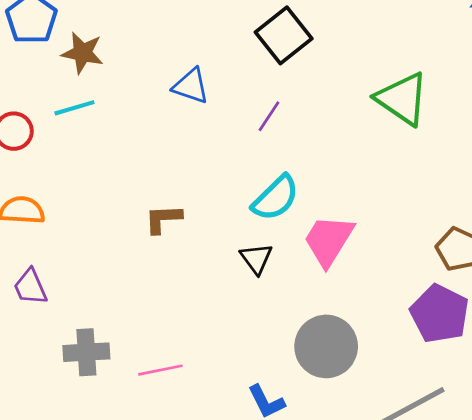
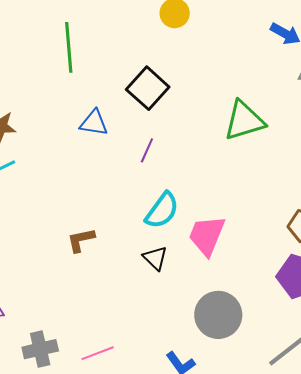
blue triangle: (191, 86) -> (94, 123), moved
green triangle: (402, 99) -> (244, 121), turned -42

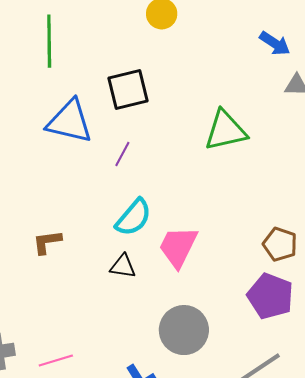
black square: (148, 88) -> (128, 89), turned 30
blue triangle: (94, 123) -> (70, 121), size x1.6
black triangle: (155, 258) -> (123, 266), turned -40

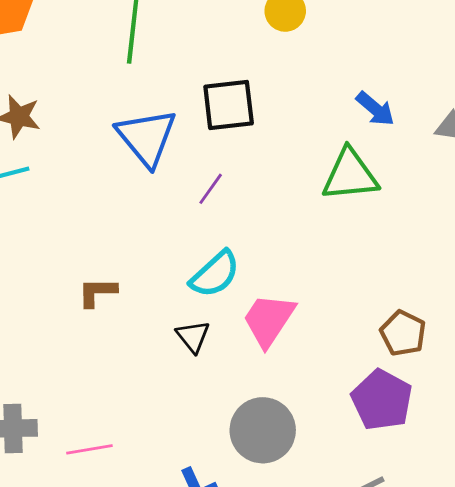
blue arrow: (275, 43) -> (375, 109), moved
blue triangle: (70, 121) -> (147, 137), turned 30
black triangle: (123, 266) -> (193, 337), turned 36

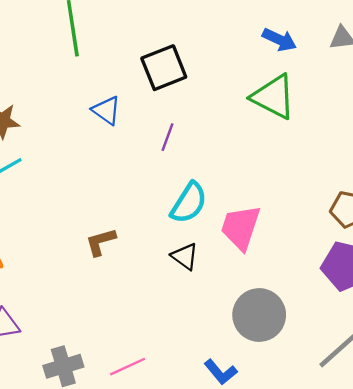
blue triangle: (147, 137) -> (106, 110), size x0.6
green triangle: (350, 175) -> (274, 97), turned 48

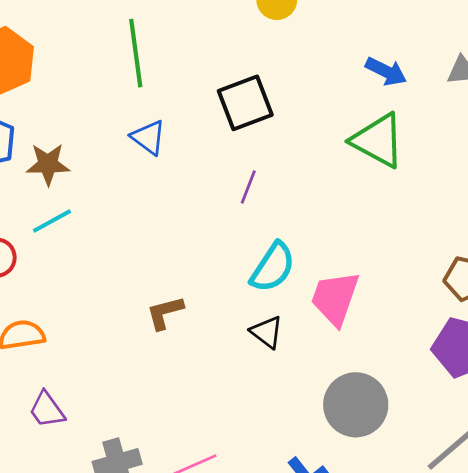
blue triangle: (106, 110) -> (148, 137), moved

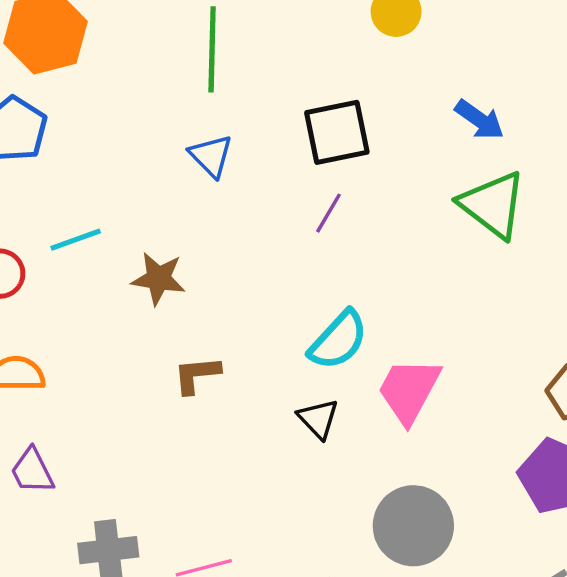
blue arrow: (386, 71) -> (479, 120), moved
brown star: (48, 164) -> (159, 279), moved
purple line: (248, 187) -> (328, 213), moved

